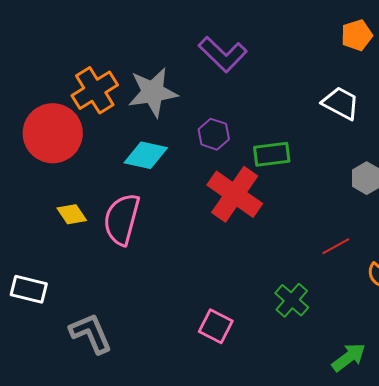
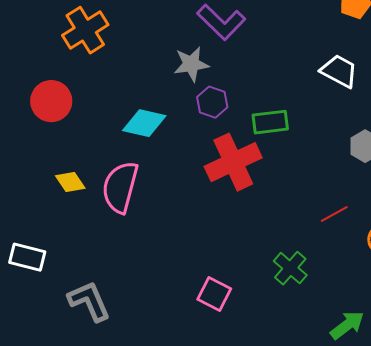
orange cross: (95, 90) -> (85, 30), moved
gray star: (153, 92) -> (191, 64), moved, size x0.7
red circle: (53, 133) -> (51, 101), size x0.7
red cross: (235, 194) -> (233, 162), turned 30

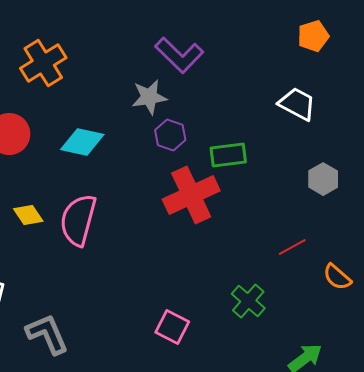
cyan diamond: (144, 123) -> (82, 142), moved

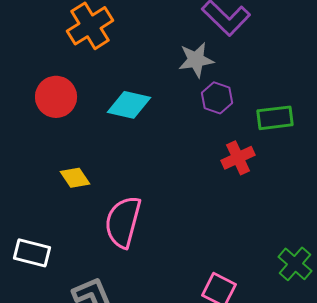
red cross: (191, 195) -> (238, 158), size x0.6
pink semicircle: (78, 220) -> (123, 222), moved

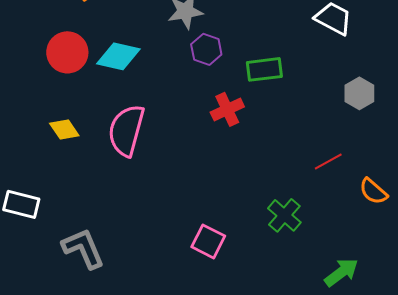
red circle: (56, 97) -> (67, 52), moved
pink semicircle: (123, 222) -> (126, 130), moved

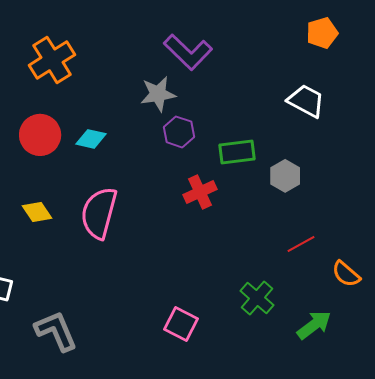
cyan diamond: (118, 56) -> (91, 139), size x0.7
gray hexagon: (359, 93) -> (285, 176), moved
green arrow: (341, 272) -> (314, 325), moved

